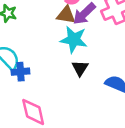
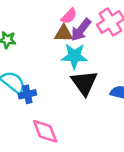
black triangle: (80, 68) -> (84, 83), size x1.6

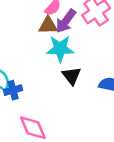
black triangle: (84, 83) -> (72, 76), size x0.7

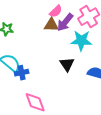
cyan star: (60, 49) -> (81, 41), moved

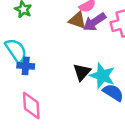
cyan star: (81, 41) -> (102, 76), moved

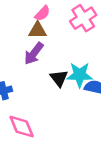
purple arrow: (94, 22) -> (34, 53), moved

